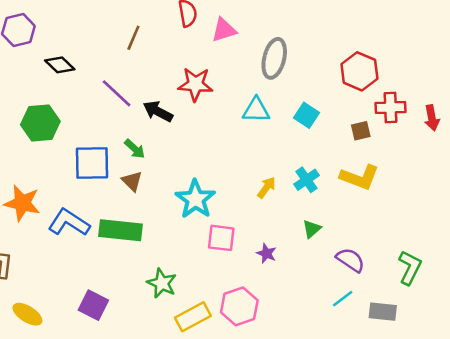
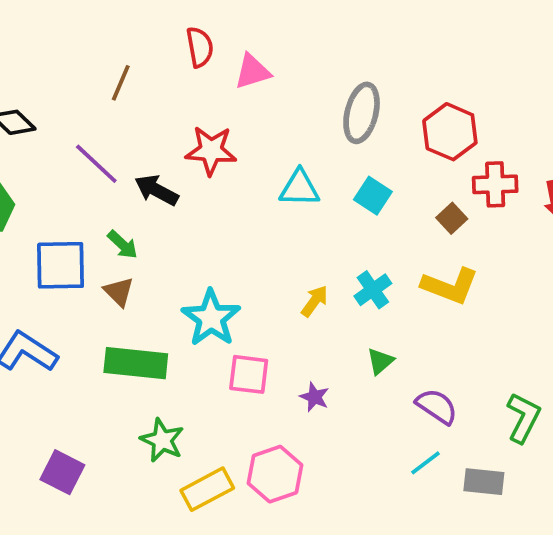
gray ellipse: (274, 58) -> (362, 113), moved
brown square: (361, 131) -> (452, 218), turned -30
green rectangle: (120, 230) -> (136, 363), moved

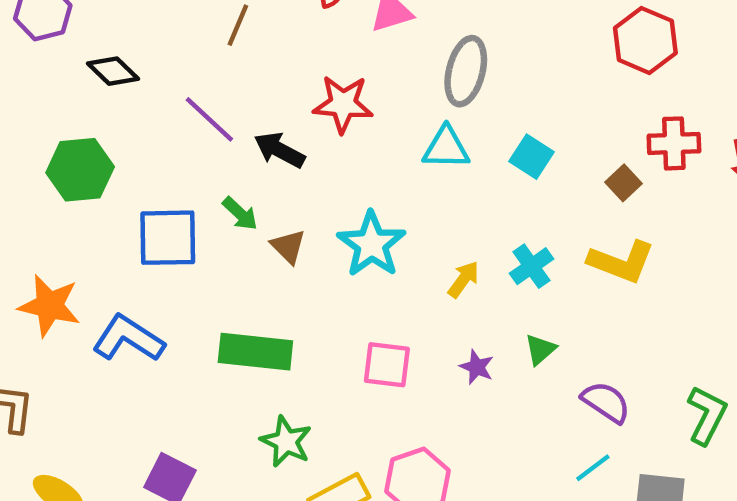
gray ellipse: (362, 113) -> (466, 71), moved
red hexagon: (450, 132) -> (645, 40), moved
brown triangle: (119, 292) -> (288, 246), moved
cyan star: (211, 318) -> (372, 244), moved
purple star: (315, 397) -> (477, 367), moved

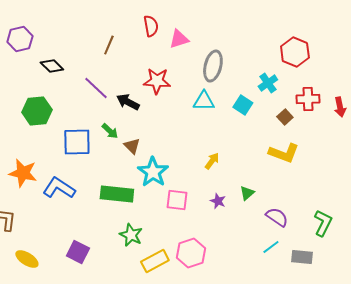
cyan star: (372, 244) -> (153, 172), moved
cyan cross: (531, 266) -> (268, 83), moved

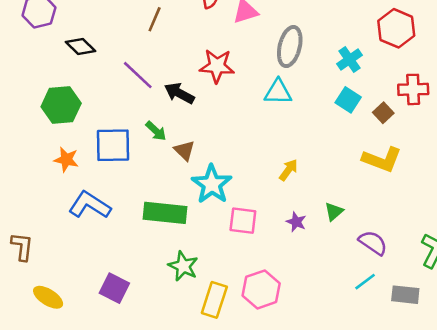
cyan cross: (268, 83) -> (349, 60), moved
cyan square: (243, 105) -> (348, 100), moved
orange star: (23, 173) -> (66, 160), moved, size x0.7
yellow rectangle: (155, 261) -> (214, 300), turned -44

